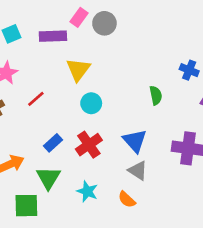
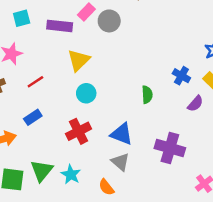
blue triangle: (135, 141) -> (122, 134), turned -35
blue rectangle: (53, 143) -> (33, 117), moved
green triangle: (48, 178) -> (42, 171), moved

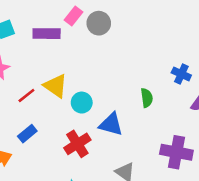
yellow triangle: (79, 60) -> (56, 86), moved, turned -35
blue triangle: (122, 134) -> (111, 124), moved

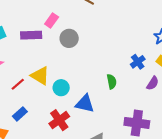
gray circle: (99, 23) -> (69, 38), moved
blue cross: (181, 74) -> (138, 62), turned 32

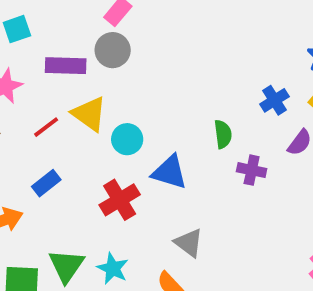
purple rectangle: (31, 35) -> (66, 66), moved
gray circle: (69, 38) -> (113, 50), moved
purple cross: (137, 123) -> (252, 170), moved, size x0.6

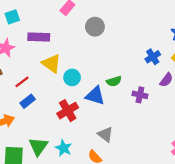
gray circle: (113, 50) -> (95, 27), moved
red line: (46, 127) -> (22, 82), moved
green semicircle: (223, 134) -> (114, 81), moved, turned 80

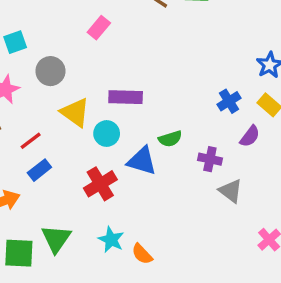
gray circle: (95, 27) -> (50, 71), moved
purple rectangle: (39, 37) -> (126, 97), moved
gray triangle: (105, 134) -> (231, 191), moved
cyan star: (64, 148) -> (111, 240), moved

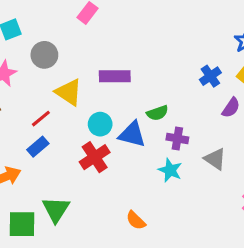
cyan circle: (107, 133) -> (100, 124), moved
red line: (31, 141) -> (41, 119), moved
purple cross: (210, 159) -> (177, 138), moved
cyan star: (111, 240) -> (170, 170), moved

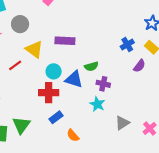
blue rectangle: (38, 147) -> (56, 117), moved
red cross: (95, 157) -> (49, 93), turned 30
gray triangle: (215, 159) -> (122, 123), moved, turned 49

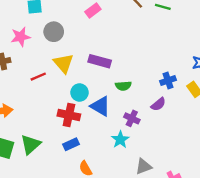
green semicircle: (91, 66) -> (123, 86), moved
purple semicircle: (139, 66) -> (158, 104), moved

